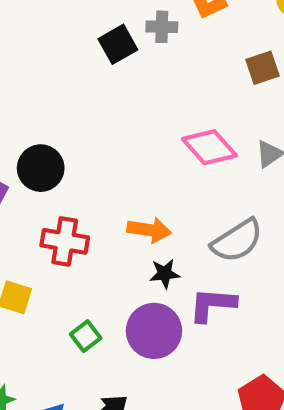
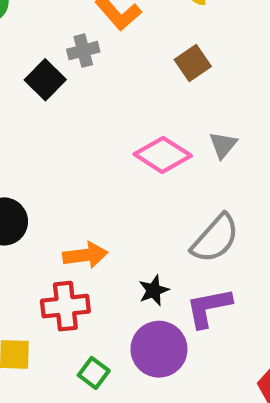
orange arrow: (149, 230) -> (85, 255), moved
red cross: (65, 241) -> (65, 306), moved

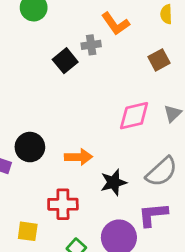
pink diamond: (163, 155) -> (134, 116), turned -52
orange arrow: (85, 255) -> (78, 157), moved
black star: (154, 290) -> (114, 182), moved, size x1.4

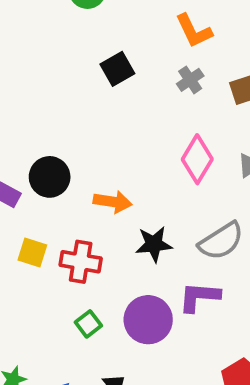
gray cross: (91, 45) -> (190, 80), moved, turned -36
pink diamond: (134, 116) -> (197, 159), turned -56
yellow square: (28, 231) -> (32, 253), moved

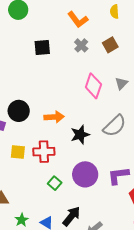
black square: (117, 69) -> (42, 48), turned 36
purple L-shape: (199, 297) -> (118, 176), moved

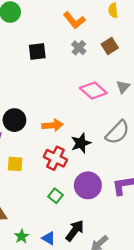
pink diamond: (93, 86) -> (93, 90), turned -65
red cross: (44, 152) -> (55, 158), moved, turned 30

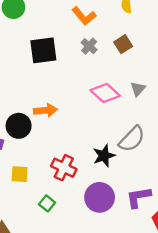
black square: (37, 51) -> (43, 50), size x1.4
orange arrow: (52, 125) -> (45, 110), moved
black star: (81, 143) -> (104, 156), moved
green square: (56, 196) -> (47, 203), moved

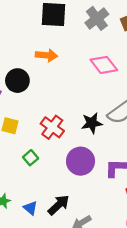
gray cross: (89, 46) -> (97, 18), size x1.5
orange arrow: (45, 110) -> (47, 55), moved

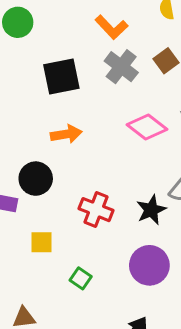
red cross: (52, 127) -> (96, 210), moved

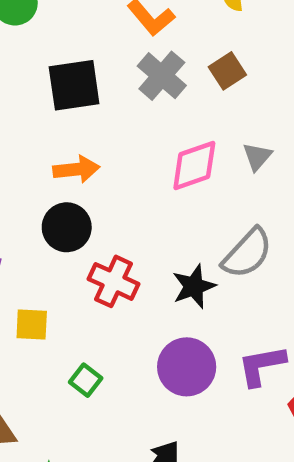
pink diamond: (147, 127) -> (194, 166), turned -60
black circle: (36, 179) -> (67, 227), moved

